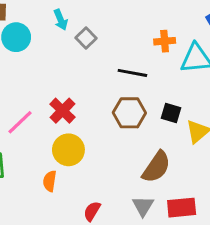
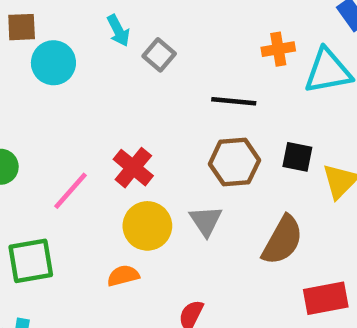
orange semicircle: (50, 181) -> (123, 276), turned 72
gray triangle: (143, 206) -> (206, 221), moved

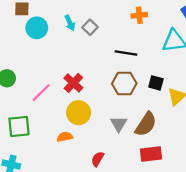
cyan arrow: (118, 31) -> (70, 23), moved
orange cross: (278, 49) -> (139, 15), moved
gray triangle: (206, 221) -> (119, 124), moved
red rectangle: (326, 298) -> (151, 154), moved

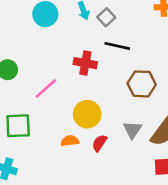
black line: (126, 53) -> (117, 46), moved
red cross: (73, 83) -> (85, 63), moved, turned -36
red semicircle: (98, 159) -> (100, 143), moved

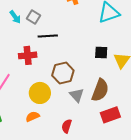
brown hexagon: (142, 84) -> (63, 73), moved
red semicircle: (100, 143) -> (67, 126), moved

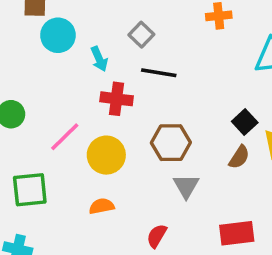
cyan arrow: (15, 17) -> (99, 59), moved
black square: (101, 53) -> (245, 122), turned 32
brown semicircle: (100, 90) -> (239, 157), moved, size x0.6
yellow circle: (40, 93) -> (106, 155), moved

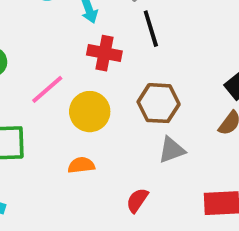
black line: (159, 73) -> (151, 29), turned 60
gray triangle: (186, 186) -> (172, 150), turned 36

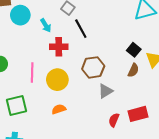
pink line: (47, 89) -> (32, 72), turned -36
red semicircle: (137, 200) -> (114, 120), moved

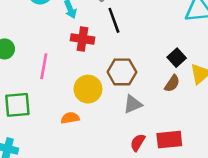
yellow circle: (57, 80) -> (88, 89), moved

